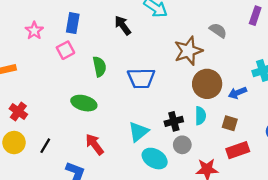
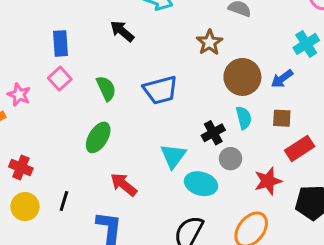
pink star: (34, 31) -> (19, 95), moved
brown star: (188, 51) -> (210, 42), size x0.7
green ellipse: (84, 103) -> (98, 137), turned -60

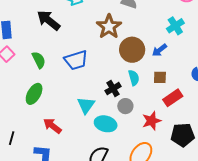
black arrow: (122, 31) -> (49, 20), size x1.4
brown star: (210, 42) -> (109, 27), size x1.4

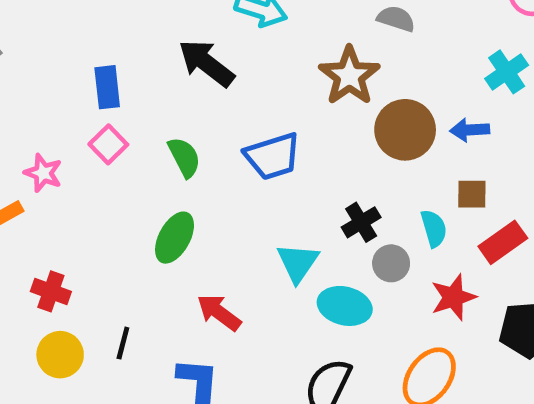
blue arrow: (159, 50) -> (470, 130), turned 35
cyan semicircle: (134, 78) -> (434, 228), moved

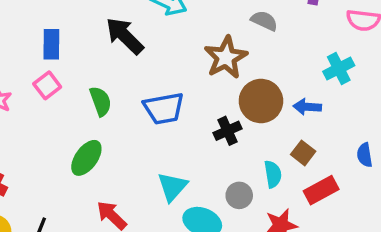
brown square: (472, 194) -> (303, 153), turned 30
black cross: (361, 222) -> (227, 131), moved

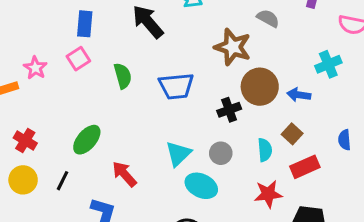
brown star: (226, 57) -> (233, 47), turned -30
green ellipse: (86, 158) -> (87, 140), moved
gray circle: (239, 195) -> (221, 153), moved

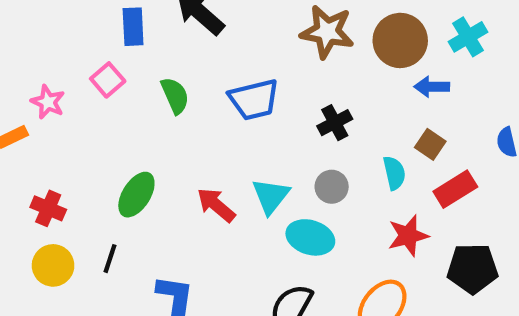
blue rectangle: (85, 24) -> (133, 27), moved
brown circle: (260, 87) -> (400, 40), moved
red arrow: (124, 174) -> (216, 205), moved

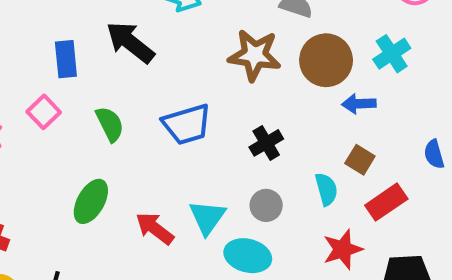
green ellipse: (136, 195) -> (91, 201), moved

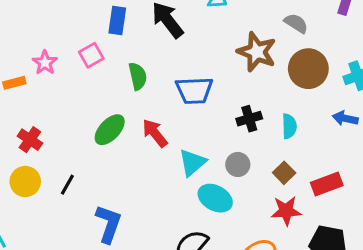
blue arrow: (359, 104) -> (345, 118), moved
brown square: (360, 160) -> (284, 173), moved
cyan semicircle: (326, 189) -> (289, 126), moved
red arrow: (155, 228) -> (155, 133), moved

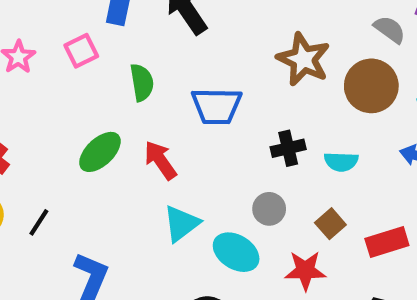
gray semicircle: (296, 23) -> (390, 29), moved
cyan semicircle: (289, 126) -> (341, 162), turned 90
cyan triangle: (192, 163) -> (181, 224), moved
red star: (286, 211) -> (305, 271), moved

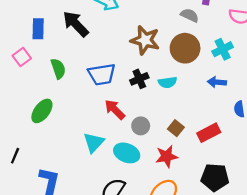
black cross: (288, 148) -> (139, 79), moved
red arrow: (160, 160) -> (115, 110), moved
cyan semicircle: (341, 162) -> (168, 82), moved

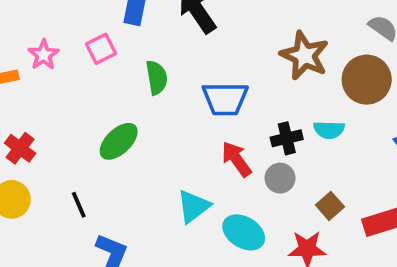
black cross: (139, 79) -> (287, 138), moved
gray circle: (141, 126) -> (280, 178), moved
black line: (15, 156) -> (79, 205), moved, turned -56

